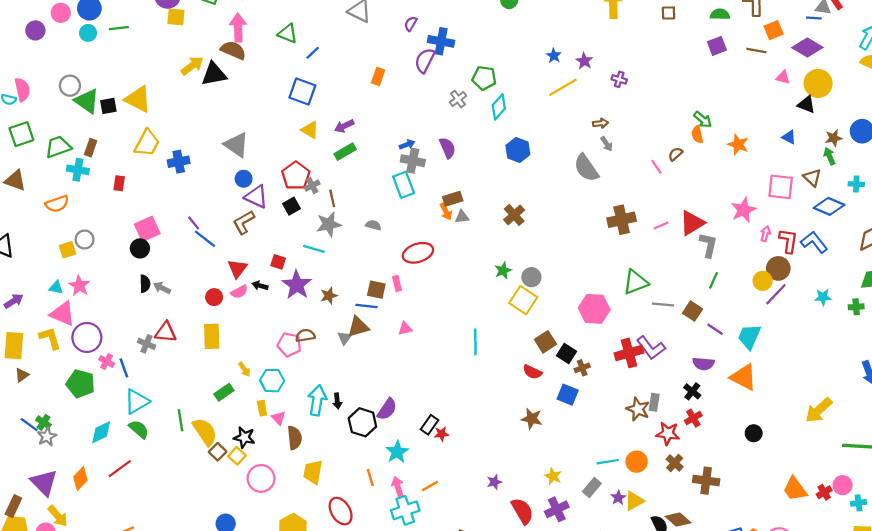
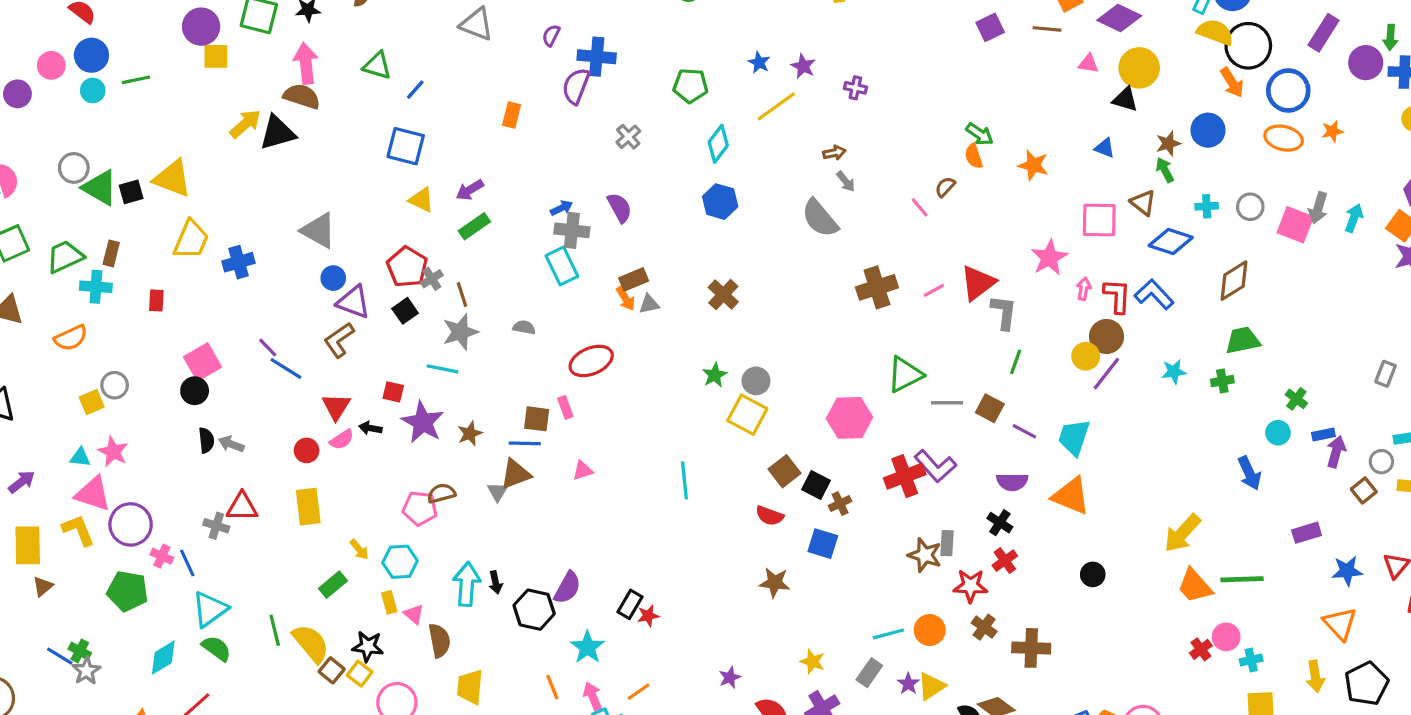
green pentagon: (484, 78) -> (690, 86), moved
cyan diamond: (499, 107) -> (718, 144), moved
orange trapezoid: (795, 489) -> (1195, 586), moved

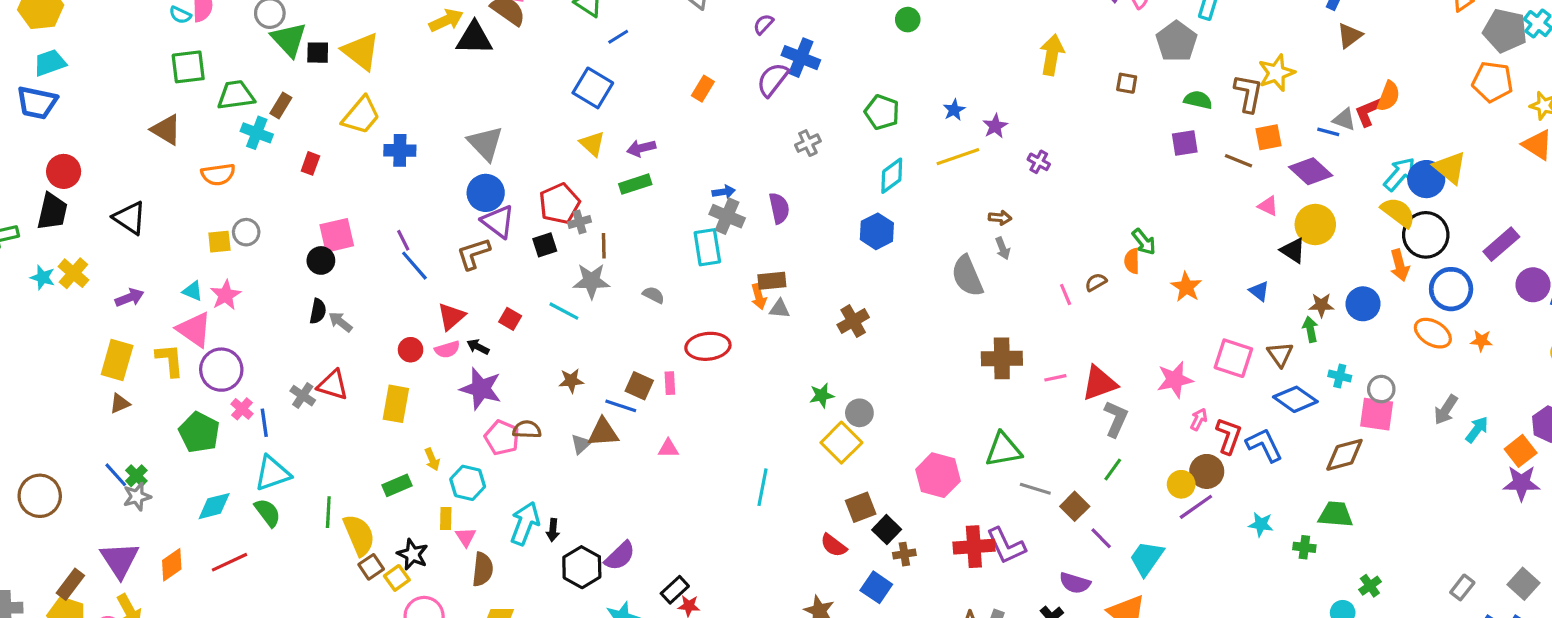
pink square: (1295, 225) -> (1377, 414), moved, turned -30
blue circle: (333, 278) -> (486, 193), size x1.5
purple star: (423, 422) -> (481, 389), moved, turned -30

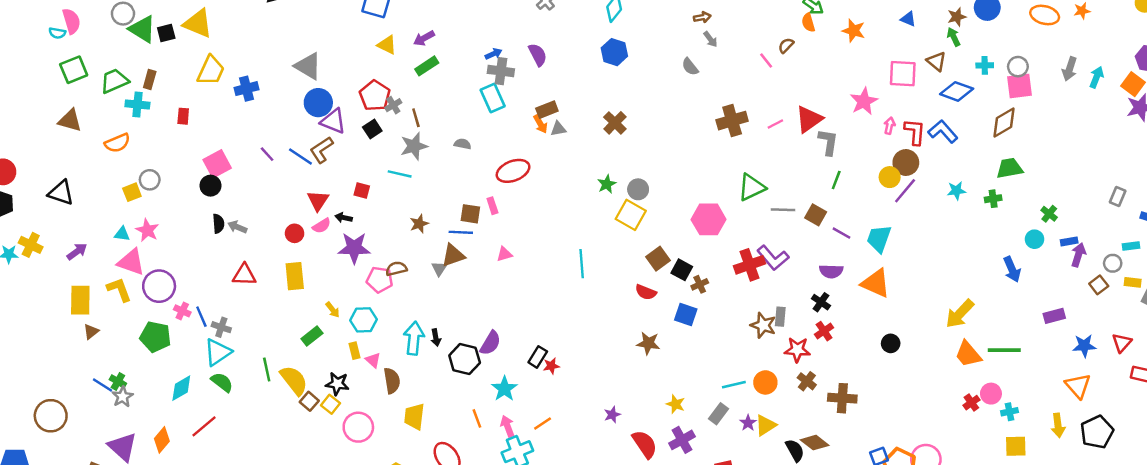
blue line: (414, 266) -> (300, 157), moved
gray semicircle: (967, 276) -> (690, 67), size x0.6
gray cross: (303, 396) -> (221, 327), moved

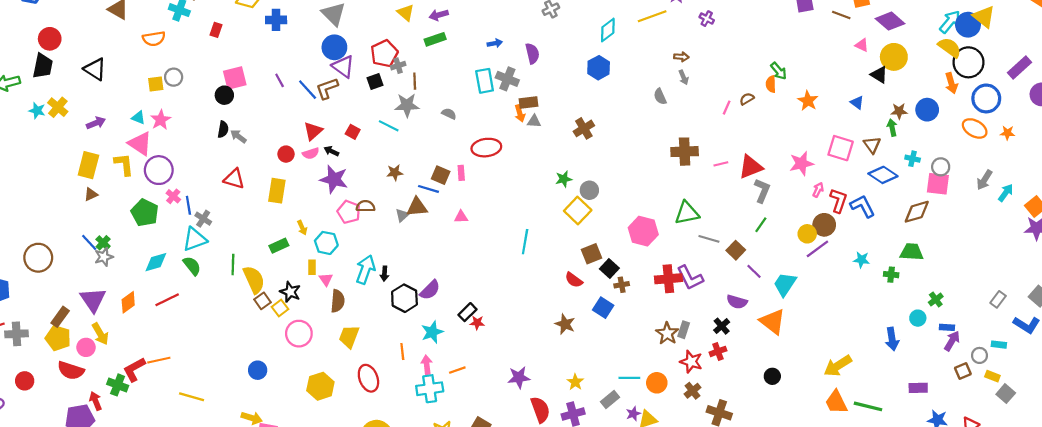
pink line: (766, 61) -> (727, 108), turned 48
gray cross: (501, 71) -> (507, 79), moved
purple star: (612, 415) -> (519, 377), size x1.5

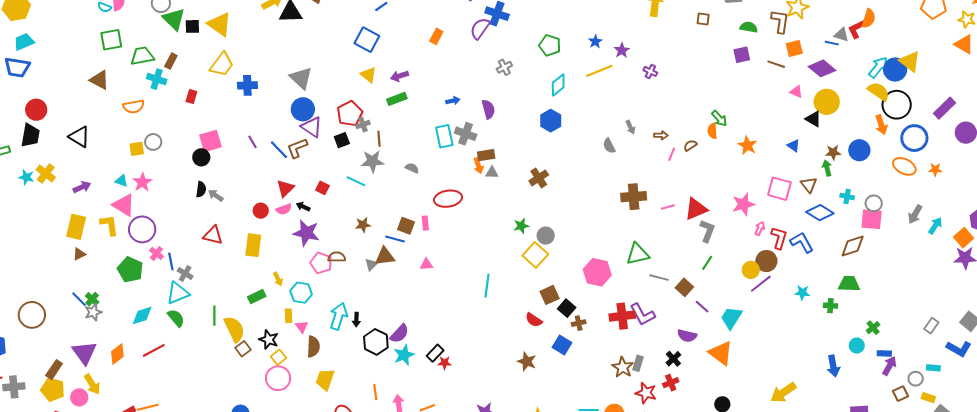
brown arrow: (681, 57) -> (661, 135), moved
yellow square: (280, 308) -> (279, 357), moved
cyan star: (432, 332) -> (404, 355), moved

